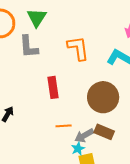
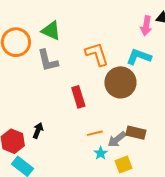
green triangle: (37, 18) -> (51, 31), turned -30
brown circle: (103, 97) -> (120, 82), moved
cyan star: (78, 149) -> (101, 153), moved

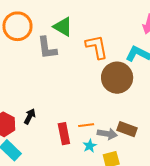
green triangle: (51, 31) -> (63, 27), moved
red rectangle: (78, 97) -> (64, 134), moved
gray arrow: (117, 139) -> (107, 134), turned -138

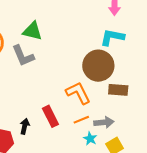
orange L-shape: (97, 47) -> (78, 93), moved
brown rectangle: (127, 129) -> (118, 90), moved
red rectangle: (64, 134) -> (50, 116), moved

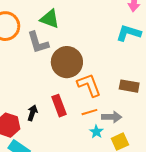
brown circle: (98, 66) -> (67, 62), moved

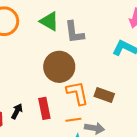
gray L-shape: (38, 42) -> (74, 32), moved
brown rectangle: (129, 86) -> (104, 95), moved

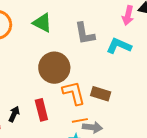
gray L-shape: (74, 32) -> (85, 34), moved
orange line: (73, 120) -> (80, 120), moved

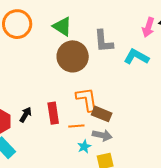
brown circle: (54, 68) -> (73, 56), moved
brown rectangle: (101, 94) -> (102, 114), moved
orange line: (80, 120) -> (76, 126), moved

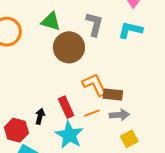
gray L-shape: (103, 41) -> (94, 24), turned -145
cyan star: (84, 147) -> (69, 135), moved, size x2.0

